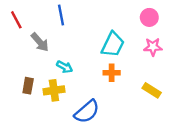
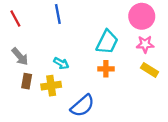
pink circle: (149, 17) -> (142, 16), size x1.5
gray arrow: (40, 42) -> (20, 57), moved
yellow rectangle: (152, 90) -> (150, 70), moved

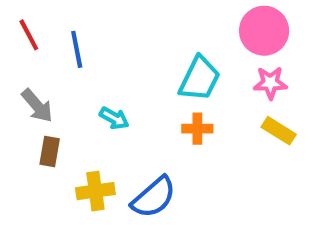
blue line: (58, 14) -> (77, 49), moved
yellow cross: (51, 86) -> (95, 191), moved

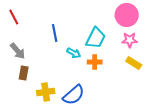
blue line: (77, 49) -> (55, 33), moved
cyan arrow: (114, 118) -> (74, 53), moved

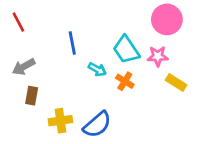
cyan trapezoid: (96, 38) -> (126, 50), turned 120
pink star: (130, 40) -> (158, 56), moved
gray arrow: (18, 51) -> (24, 67), turned 102
orange cross: (95, 62) -> (125, 81), turned 32

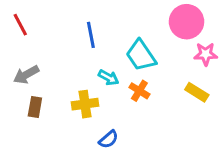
blue line: (72, 43) -> (91, 35), moved
pink star: (158, 56) -> (206, 54), moved
yellow cross: (60, 121) -> (85, 104), moved
blue semicircle: (97, 125) -> (109, 139), size x0.6

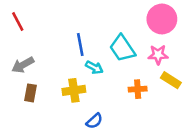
blue line: (91, 35) -> (80, 44), moved
pink star: (206, 54) -> (158, 55), moved
orange cross: (139, 91) -> (138, 89), moved, turned -36

